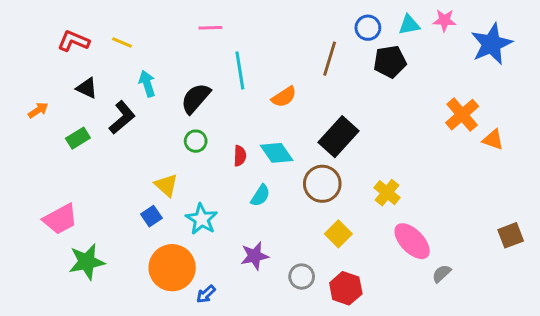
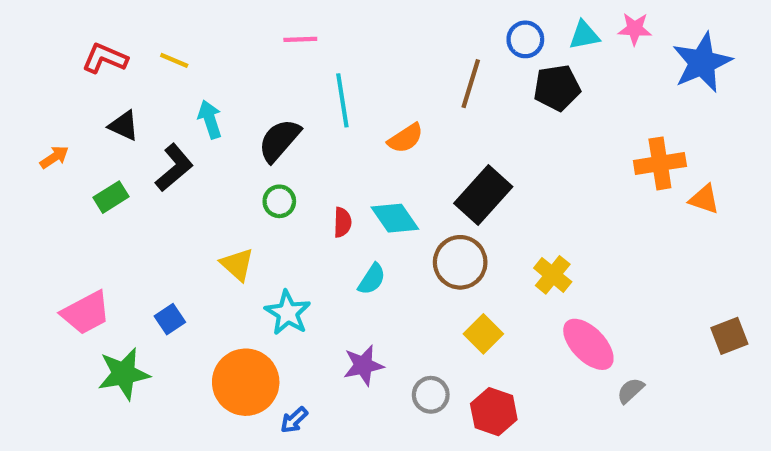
orange cross: (462, 115) -> (660, 163), turned 32
blue square: (151, 216) -> (170, 319), moved

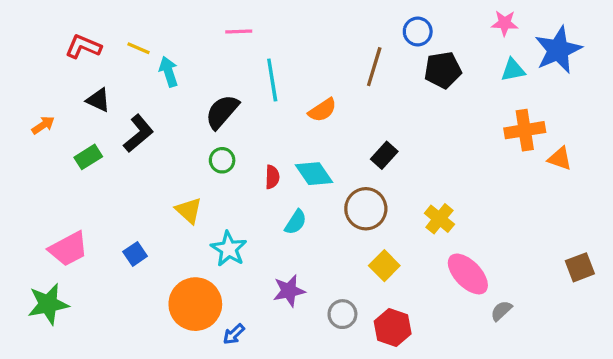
cyan triangle: (584, 35) -> (513, 70), moved
cyan arrow: (210, 119) -> (169, 72), moved
black rectangle: (483, 195) -> (384, 155), size x0.6
green star: (124, 374) -> (48, 304), moved

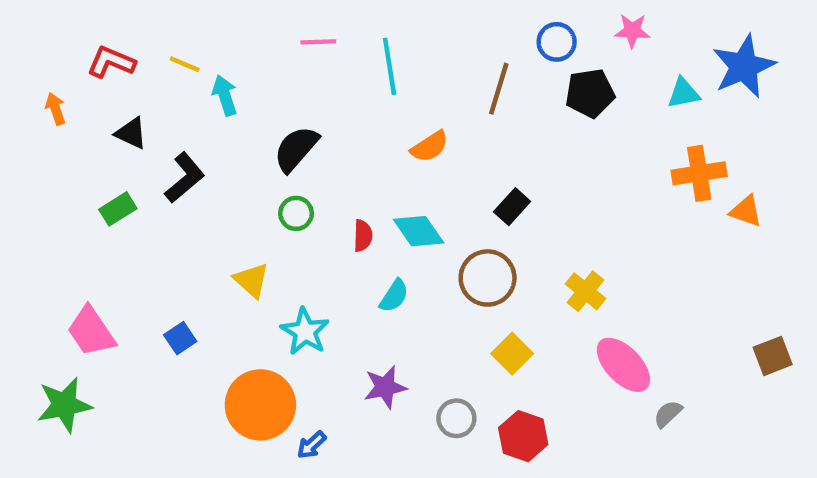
pink star: (505, 23) -> (632, 31), moved
cyan line: (272, 80) -> (390, 66), moved
orange arrow: (43, 125) -> (55, 109), moved, turned -75
pink trapezoid: (68, 249) -> (91, 331), turned 84

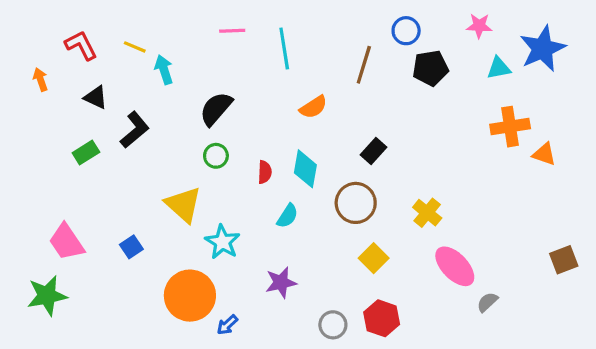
pink star: (632, 31) -> (479, 26), moved
red L-shape: (111, 62) -> (81, 45), turned 40
cyan diamond: (419, 231) -> (305, 169), turned 45
yellow triangle: (251, 280) -> (183, 205), size x1.4
gray circle: (456, 418) -> (333, 325), moved

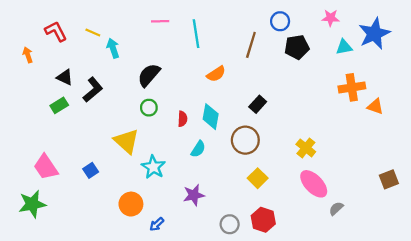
black triangle: (96, 97) -> (65, 77), moved
yellow cross: (427, 213) -> (306, 148), moved
orange circle: (190, 296) -> (131, 204), size x0.7

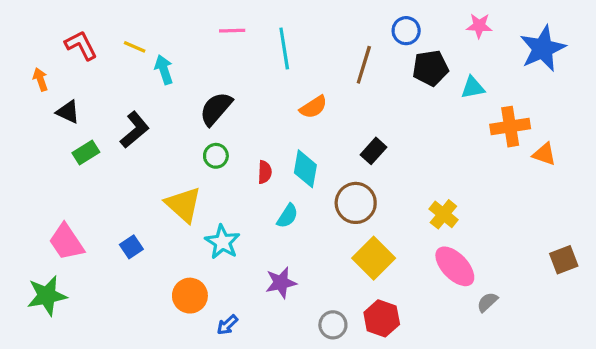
cyan triangle: (344, 47) -> (473, 88), moved
black triangle: (65, 77) -> (68, 112), moved
yellow square: (258, 178) -> (374, 258), size x1.4

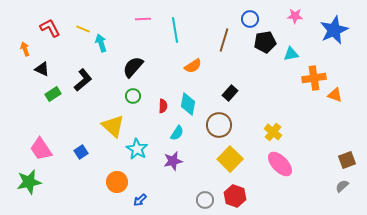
purple star: (281, 283) -> (173, 161), moved
gray semicircle: (487, 302) -> (342, 186), moved

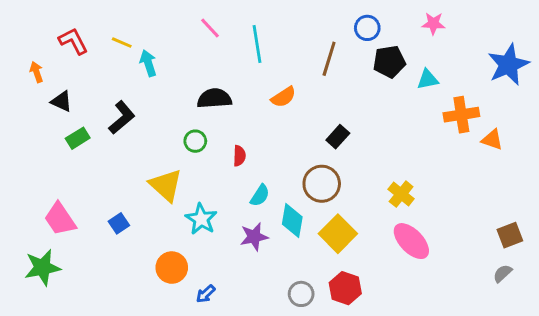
pink line: (143, 19) -> (210, 28), turned 49
blue star: (334, 30) -> (508, 65), moved
black semicircle: (133, 67) -> (214, 98), moved, turned 45
cyan diamond: (188, 104) -> (292, 220), moved

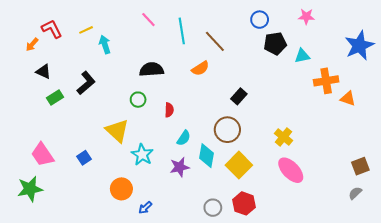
yellow line: (122, 43) -> (86, 30), turned -48
brown line: (329, 59) -> (215, 41), moved, turned -60
orange arrow: (37, 72) -> (32, 44), moved, turned -120

